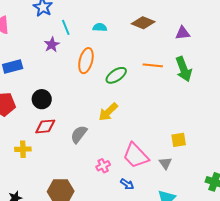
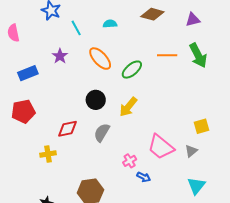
purple star: (52, 45) -> (60, 56), moved
orange ellipse: (86, 61) -> (100, 59), turned -50
black circle: (42, 99) -> (96, 100), moved
gray triangle: (165, 163) -> (191, 151), turned 32
blue arrow: (127, 184) -> (144, 177), moved

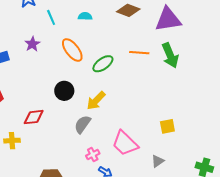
purple triangle: (193, 20) -> (168, 19), size x1.8
gray semicircle: (102, 133) -> (82, 124), moved
gray triangle: (191, 151) -> (158, 161), moved

